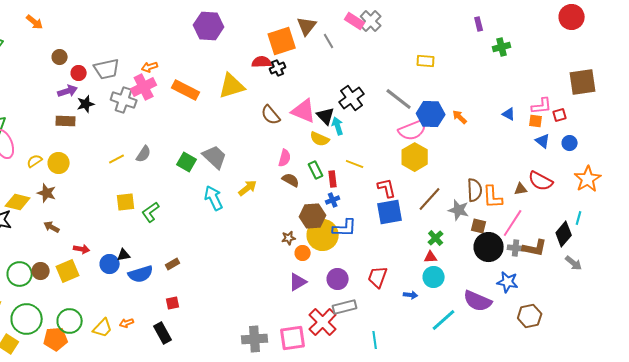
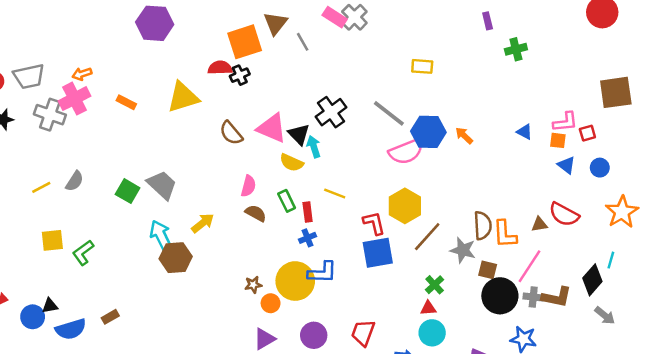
orange rectangle: (186, 90) -> (126, 102), size x0.6
yellow hexagon: (415, 157) -> (405, 206), moved
brown hexagon: (313, 216) -> (176, 258), moved

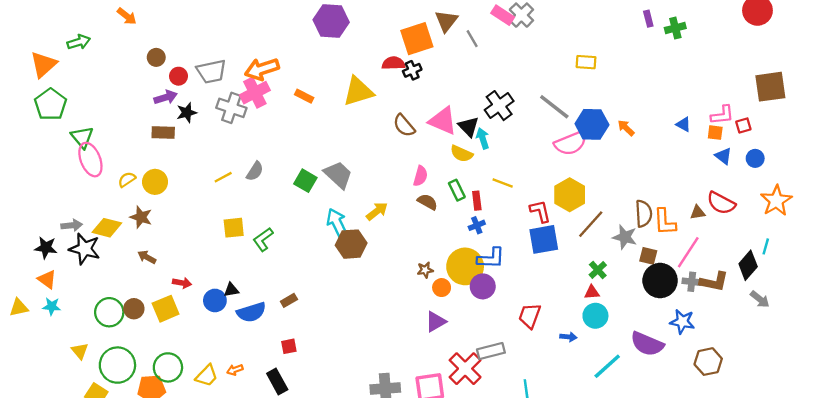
green cross: (516, 49) -> (675, 28), moved
orange arrow: (82, 74) -> (262, 69), size x1.8
purple circle: (314, 335) -> (483, 286), moved

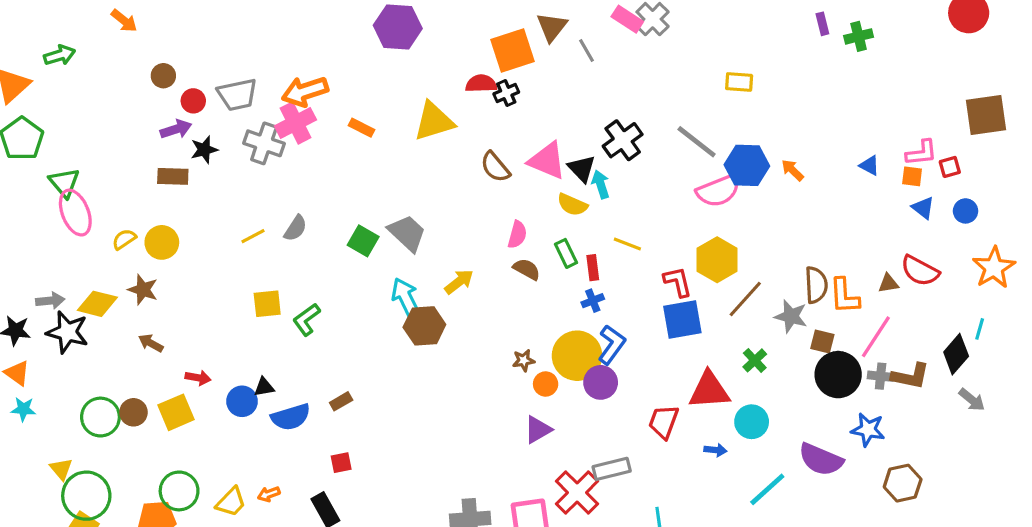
blue L-shape: (491, 258) -> (612, 345), turned -56
red triangle: (592, 292) -> (709, 390), moved, size x2.0
green circle: (117, 365) -> (86, 496), moved

